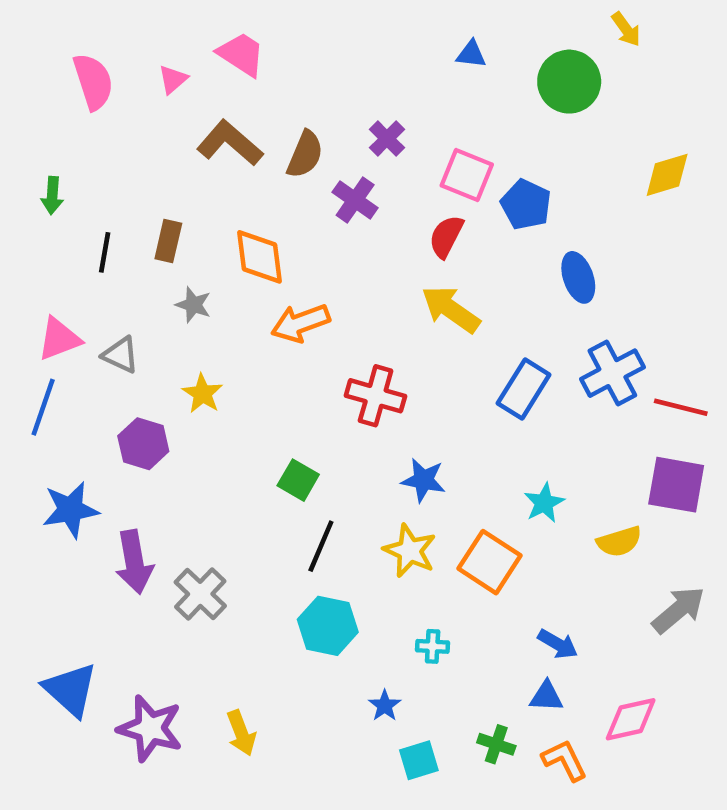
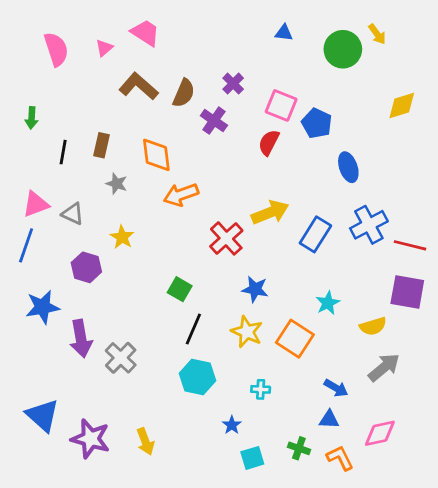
yellow arrow: (626, 29) -> (377, 34), moved
yellow arrow: (451, 309) -> (270, 212), moved, turned 123
red cross: (376, 396) -> (226, 238), turned 32
gray arrow: (678, 610) -> (384, 367), moved

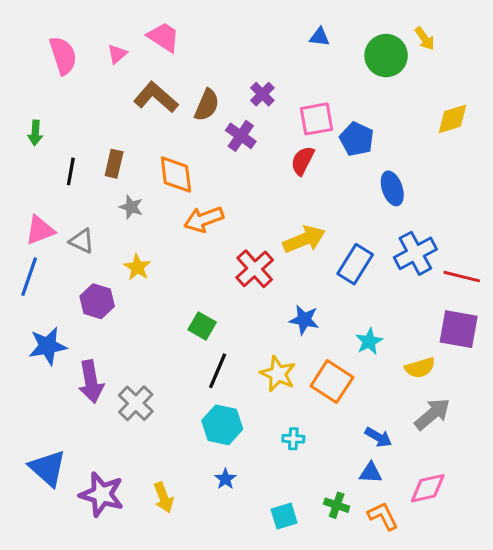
pink square: (281, 105) -> (317, 119), turned -32
blue star: (255, 289) -> (304, 320), moved
blue star: (232, 425) -> (225, 479), moved

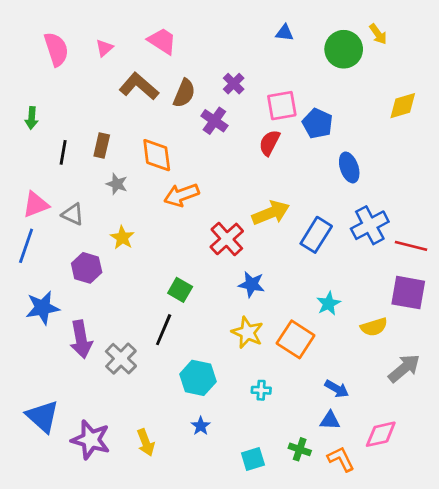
pink trapezoid: (164, 37) -> (162, 41), moved
blue star: (304, 320) -> (252, 284), moved
black line: (218, 371) -> (164, 330), moved
gray arrow: (432, 414) -> (404, 368), moved

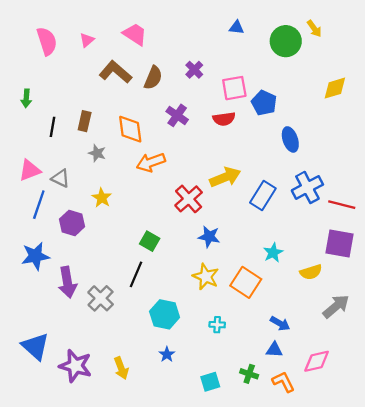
purple cross: (214, 121) -> (177, 115), moved
red semicircle: (269, 143) -> (224, 119), turned -125
blue line: (26, 246) -> (39, 205), moved

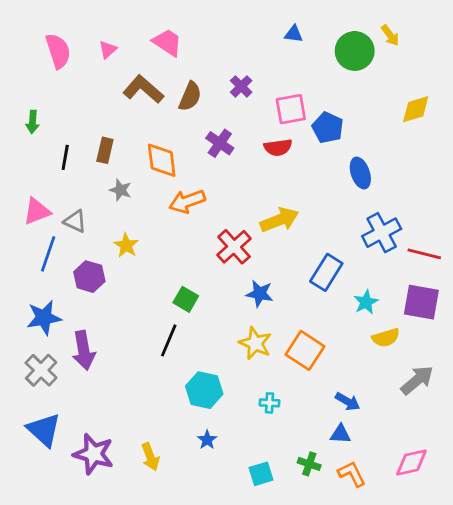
blue rectangle: (263, 195) -> (326, 272), moved
cyan star: (273, 253) -> (366, 302), moved
gray cross: (101, 298) -> (41, 370), moved
pink diamond: (317, 361) -> (411, 462), moved

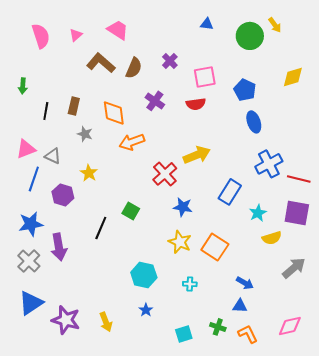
blue pentagon: (328, 128) -> (245, 90), moved
black line: (169, 340) -> (101, 228), moved
blue triangle: (44, 430) -> (31, 303), turned 44

